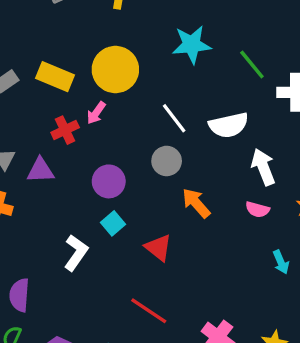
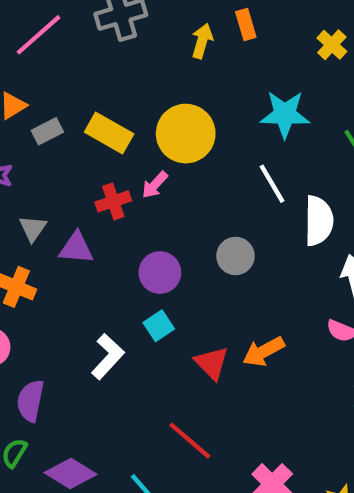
white line: (174, 118) -> (272, 184), moved
white semicircle: (229, 125) -> (319, 221), turned -84
orange arrow: (196, 203) -> (264, 351), moved, turned -84

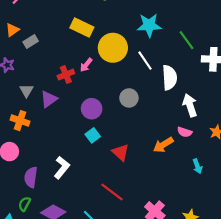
yellow rectangle: (109, 133) -> (82, 28), moved
yellow circle: (186, 134) -> (113, 48), moved
purple triangle: (76, 248) -> (49, 99), turned -36
orange arrow: (264, 351) -> (163, 145), moved
white L-shape: (108, 357) -> (62, 168), moved

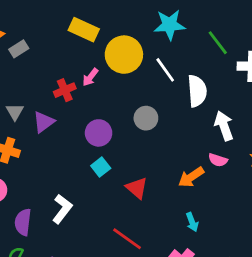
cyan arrow: (197, 166) -> (192, 222), moved

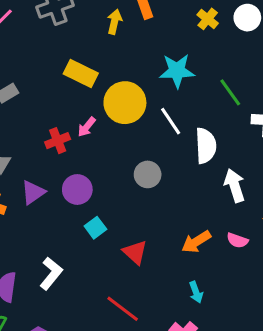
purple triangle: (44, 122) -> (33, 192), moved
purple circle: (99, 133) -> (77, 189), moved
pink semicircle: (218, 160) -> (237, 240), moved

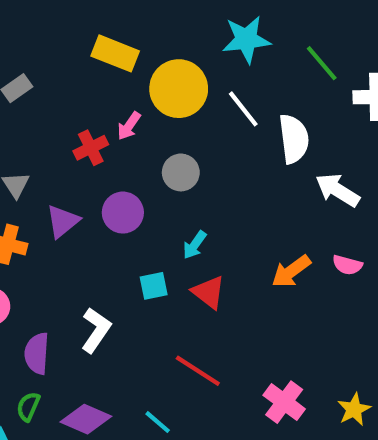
gray circle: (148, 174) -> (181, 172), moved
white arrow: (235, 185) -> (338, 190), turned -36
cyan square: (95, 228) -> (154, 286), moved, turned 30
cyan arrow: (196, 292) -> (195, 245), moved, turned 60

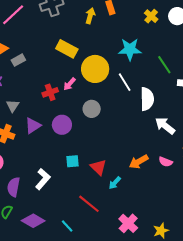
cyan arrow: (195, 245) -> (115, 183), moved

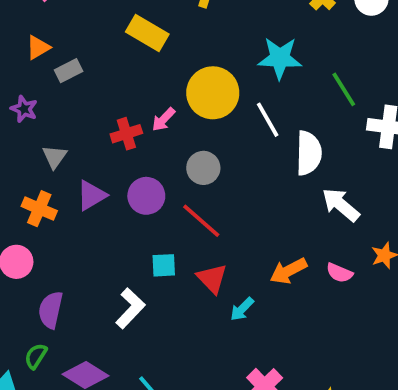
yellow rectangle: (67, 49) -> (147, 33), moved
white L-shape: (43, 179) -> (130, 308), moved
red line: (89, 204) -> (201, 221), moved

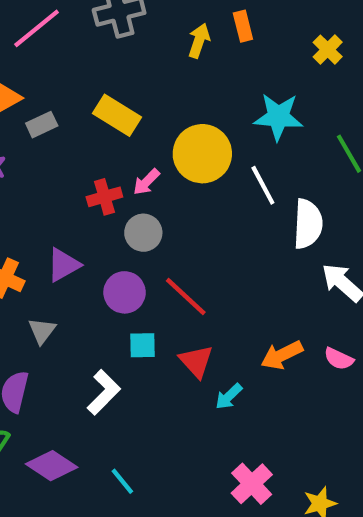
yellow rectangle: (147, 33) -> (117, 115), moved
gray triangle: (55, 157) -> (42, 331), moved
gray circle: (203, 168) -> (143, 233), moved
purple circle: (146, 196) -> (125, 292), moved

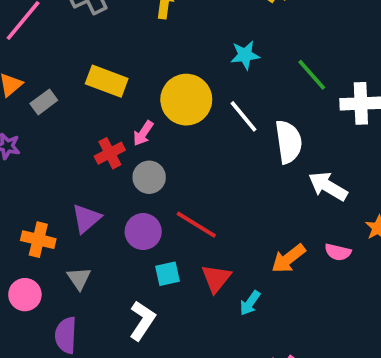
cyan star: (278, 117) -> (245, 55), size x0.7
red triangle: (196, 361) -> (216, 278), turned 32

